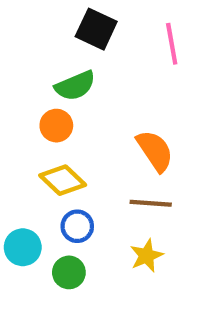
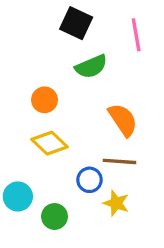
green semicircle: (75, 86) -> (91, 67), moved
blue circle: (77, 226) -> (89, 180), moved
yellow star: (147, 256) -> (116, 203), turned -30

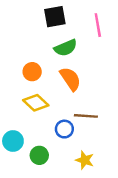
black square: (76, 23) -> (55, 17), turned -35
orange semicircle: (123, 120) -> (70, 79), moved
yellow star: (116, 203) -> (85, 160), moved

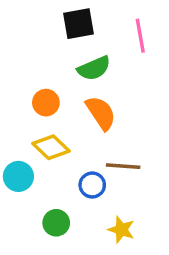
cyan circle: (13, 141) -> (18, 176), moved

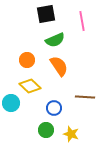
brown line: (123, 166) -> (85, 97), moved
green circle: (56, 223) -> (46, 130), moved

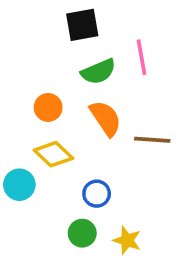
pink line: (82, 21) -> (141, 57), moved
brown line: (85, 97) -> (152, 140), moved

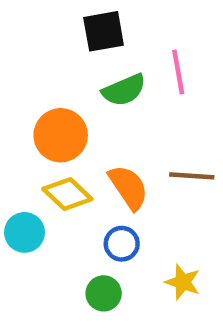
orange circle: (48, 107) -> (61, 135), size x1.5
orange semicircle: (106, 118) -> (128, 187), moved
yellow star: (127, 240) -> (183, 282), moved

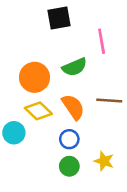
green semicircle: (124, 90) -> (74, 67), moved
green circle: (104, 293) -> (69, 166), moved

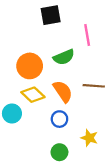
green circle: (69, 166) -> (59, 152), moved

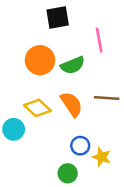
orange circle: (30, 66) -> (40, 60), moved
blue circle: (59, 119) -> (80, 146), moved

